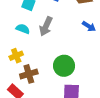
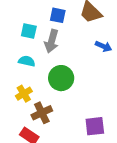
gray arrow: (46, 26) -> (52, 41), moved
green circle: (64, 66) -> (61, 78), moved

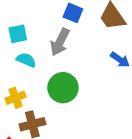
cyan square: (29, 31) -> (18, 34), moved, turned -35

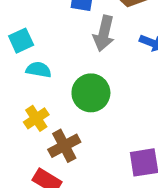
gray arrow: (60, 42) -> (104, 33), moved

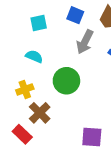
cyan square: (21, 41) -> (39, 23), moved
brown cross: (64, 146) -> (40, 113), turned -30

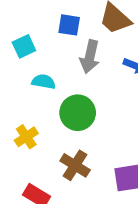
cyan semicircle: (34, 56) -> (44, 82), moved
brown cross: (40, 113) -> (75, 165), moved

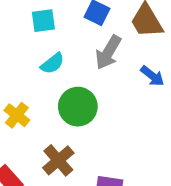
cyan semicircle: (44, 82) -> (52, 63), turned 115
yellow cross: (26, 137) -> (17, 115), turned -35

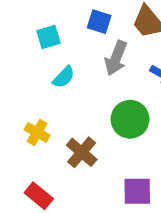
green circle: (78, 107) -> (130, 119), moved
brown cross: (58, 160) -> (82, 152), moved

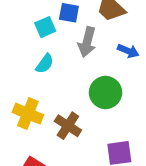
cyan square: (49, 37) -> (45, 27), moved
yellow cross: (37, 132) -> (28, 114), size x1.4

